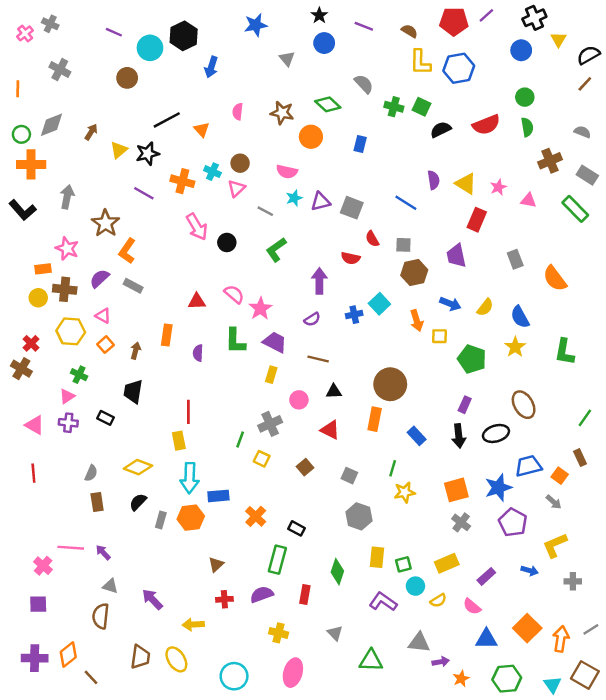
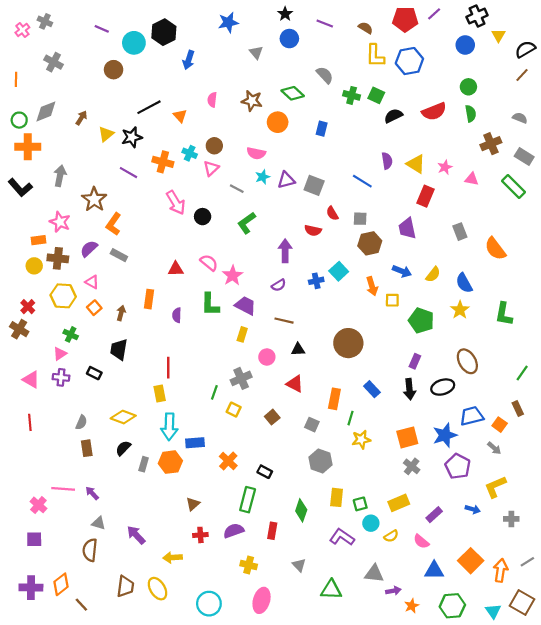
orange rectangle: (375, 419) -> (334, 399), moved

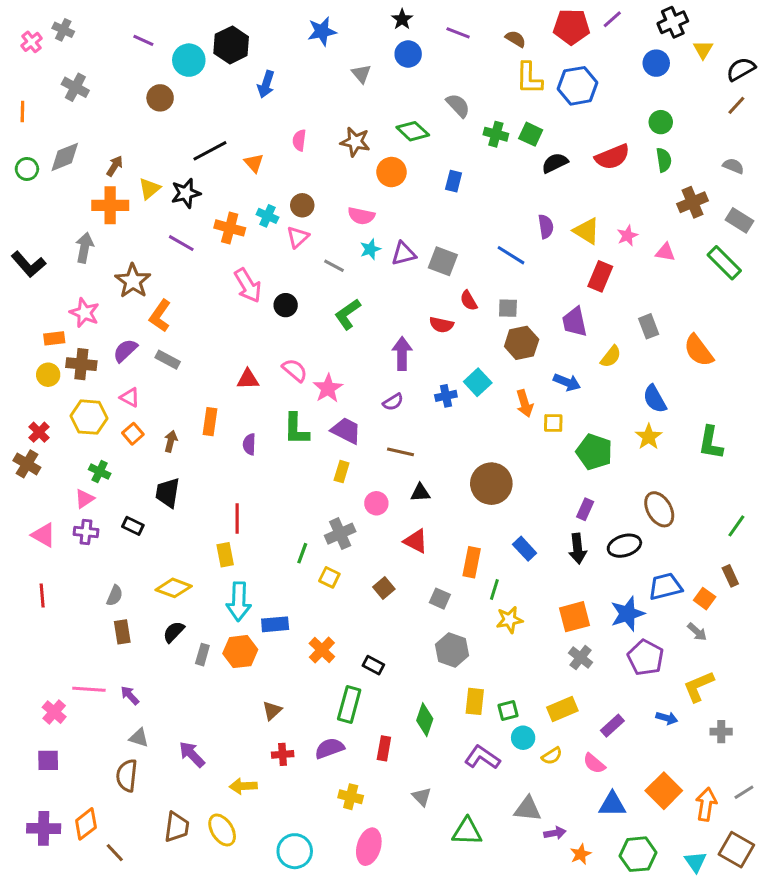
orange cross: (28, 147) -> (110, 205), moved
yellow semicircle: (433, 274) -> (611, 357), moved

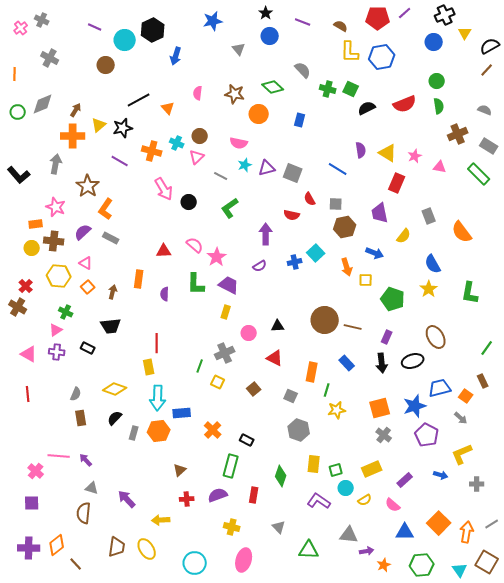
brown line: (401, 452) -> (353, 327), moved
black trapezoid: (168, 493) -> (111, 326), turned -105

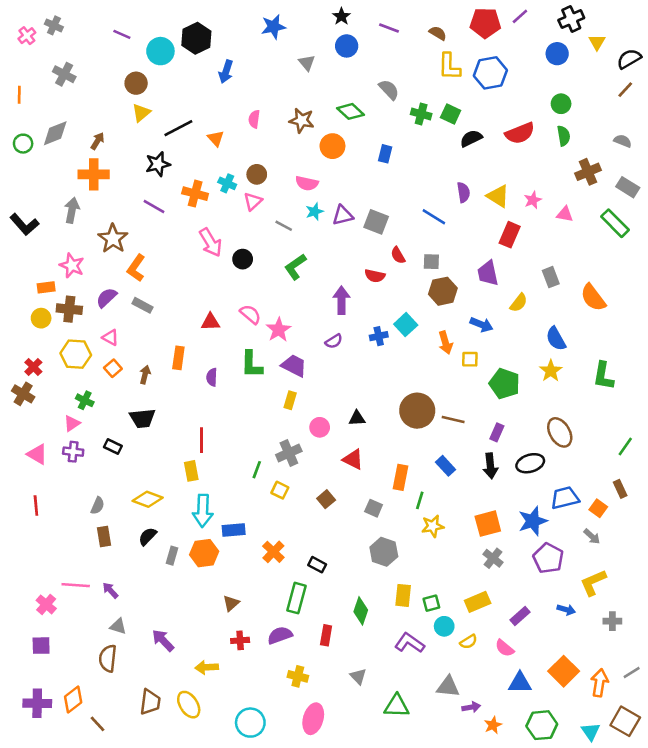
yellow triangle: (99, 125) -> (141, 113), moved

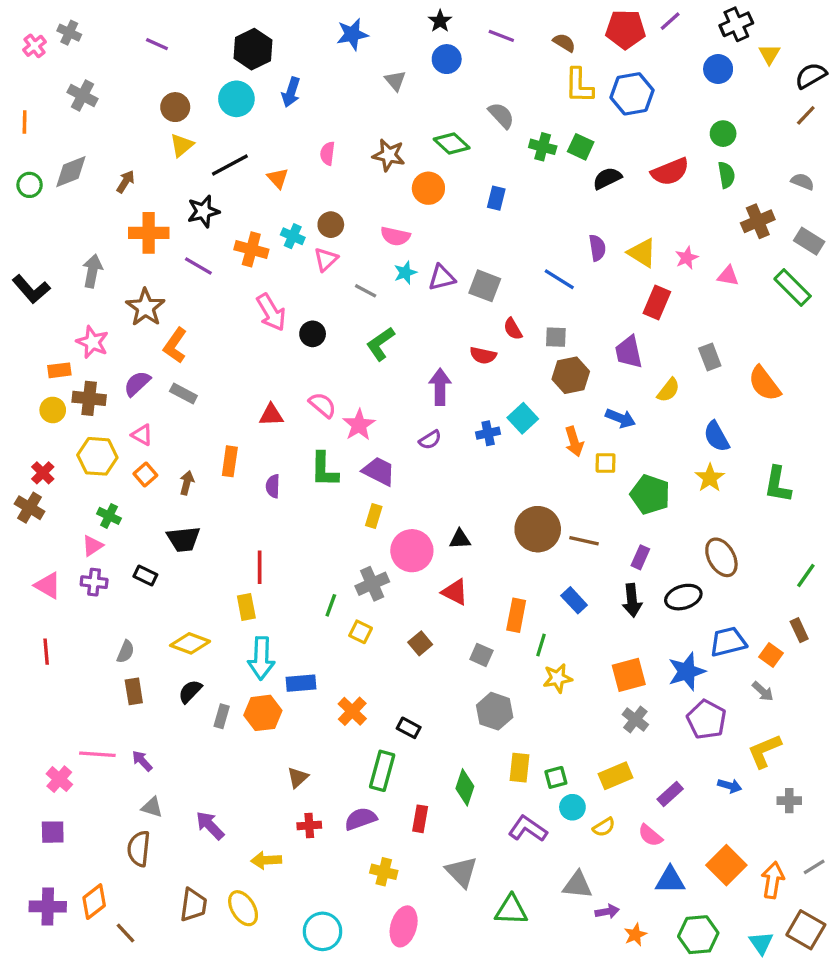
cyan circle: (160, 51) -> (236, 99), moved
orange cross: (94, 174) -> (149, 233), moved
pink circle: (320, 427) -> (412, 551), size x1.6
gray triangle: (358, 676) -> (462, 872), size x1.5

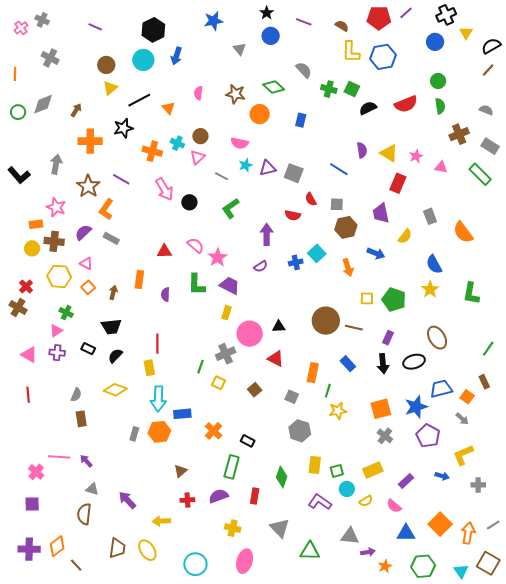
purple line: (198, 266) -> (121, 179), moved
yellow square: (606, 463) -> (367, 299), moved
black semicircle: (190, 691) -> (115, 356), moved

